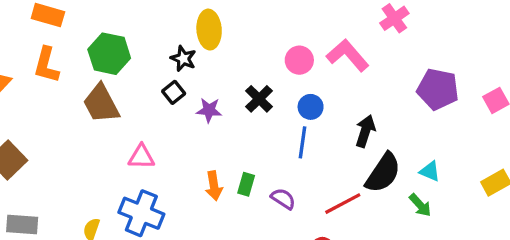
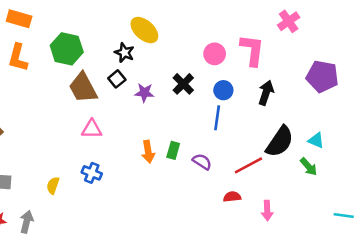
yellow ellipse: (209, 30) -> (144, 30), turned -44
pink L-shape: (348, 55) -> (252, 50), turned 48
brown trapezoid: (101, 104) -> (83, 88), moved
black arrow: (365, 131) -> (266, 93), moved
blue cross: (141, 213) -> (92, 173), size x0.6

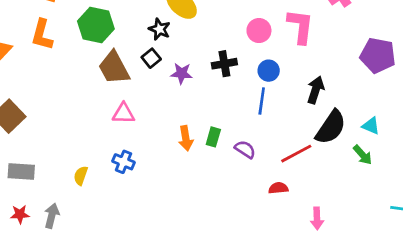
black cross: (183, 84) -> (224, 64), turned 35
black arrow: (266, 93) -> (316, 90), moved
pink arrow: (267, 211) -> (317, 218), moved

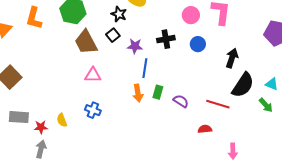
blue line: (262, 101) -> (145, 68), moved
red line: (296, 154) -> (218, 104), turned 45
yellow semicircle: (81, 176) -> (62, 120), turned -40
red star: (20, 214) -> (41, 127), moved

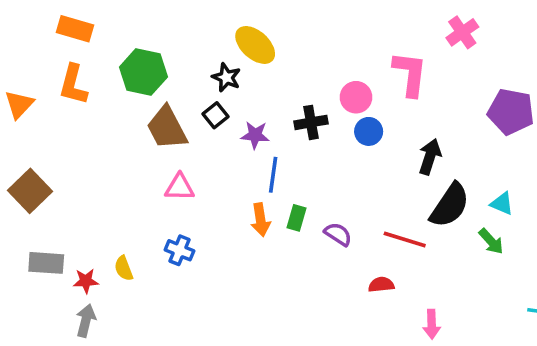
pink circle: (191, 15) -> (356, 97), moved

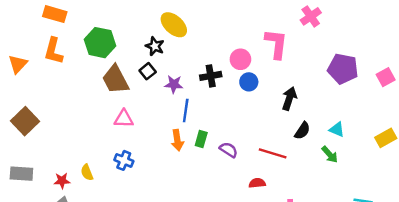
black semicircle: (450, 205) -> (302, 131), size x0.6
gray rectangle: (46, 263) -> (21, 174), moved

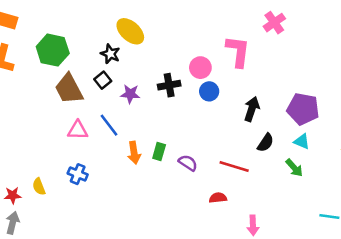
purple pentagon: (343, 69) -> (303, 109), moved
blue line: (186, 110) -> (109, 125), moved, turned -45

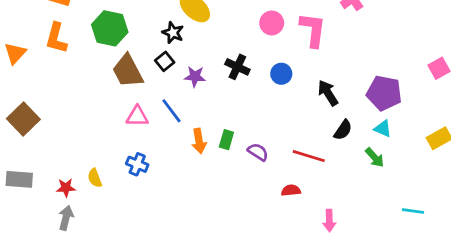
pink circle: (200, 68) -> (272, 23), moved
black cross: (169, 85) -> (237, 67), turned 35
black arrow: (252, 109) -> (328, 93), turned -50

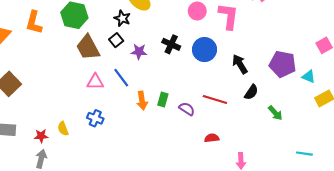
blue circle: (281, 74) -> (204, 50), size x1.5
cyan triangle: (383, 129) -> (309, 77), moved
red line: (309, 156) -> (215, 99), moved

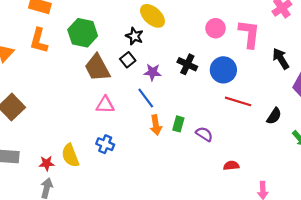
black arrow: (240, 64) -> (281, 59), moved
blue line: (121, 78) -> (146, 98), moved
red line: (215, 99) -> (238, 101), moved
yellow semicircle: (63, 129) -> (70, 155), size x1.5

